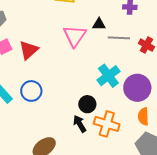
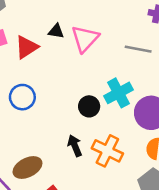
black triangle: (99, 24) -> (56, 31), moved
black circle: (87, 104) -> (89, 106), moved

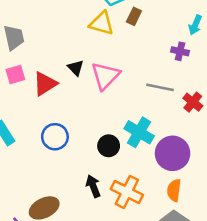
black triangle: (56, 31) -> (76, 68), turned 35
cyan cross: (118, 93) -> (139, 132), turned -32
blue circle: (22, 97) -> (55, 137), moved

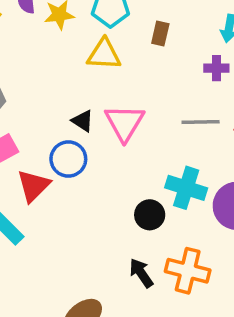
brown rectangle: (134, 16) -> (160, 33), moved
red triangle: (45, 84) -> (34, 186), moved
blue circle: (55, 137) -> (68, 159), moved

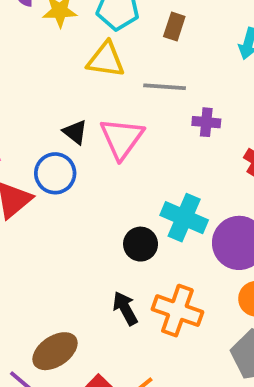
brown rectangle: (160, 33) -> (174, 27), moved
purple cross: (216, 68) -> (206, 122), moved
gray line: (201, 122) -> (165, 87), moved

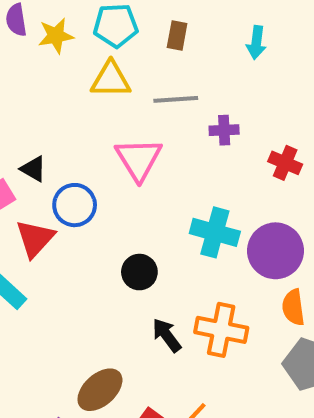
black triangle: (75, 132) -> (33, 169), moved
black circle: (141, 244) -> (139, 272), moved

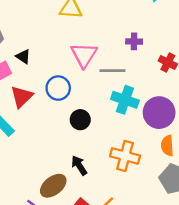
gray line: (176, 99) -> (113, 71), moved
blue circle: (75, 205) -> (58, 88), moved
black arrow: (167, 335) -> (79, 165), moved

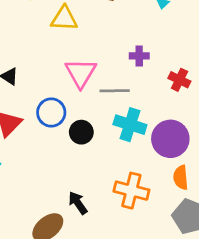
black circle: (80, 120) -> (81, 132), moved

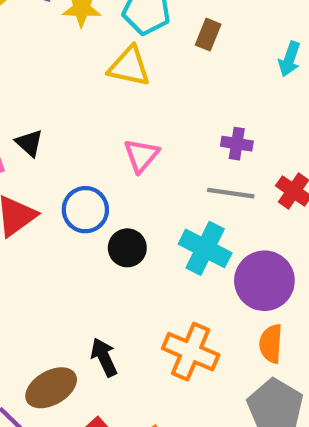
pink triangle: (81, 73) -> (141, 155), size x0.7
gray line: (115, 91) -> (231, 193), moved

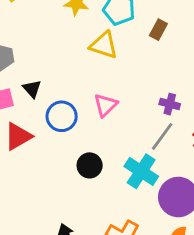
gray line: (231, 193) -> (162, 136), turned -68
blue circle: (85, 210) -> (62, 116), moved

